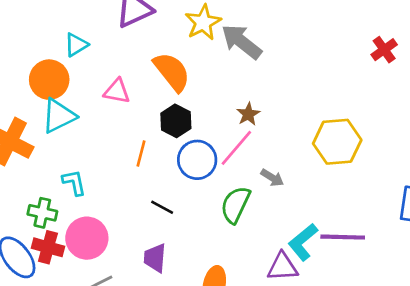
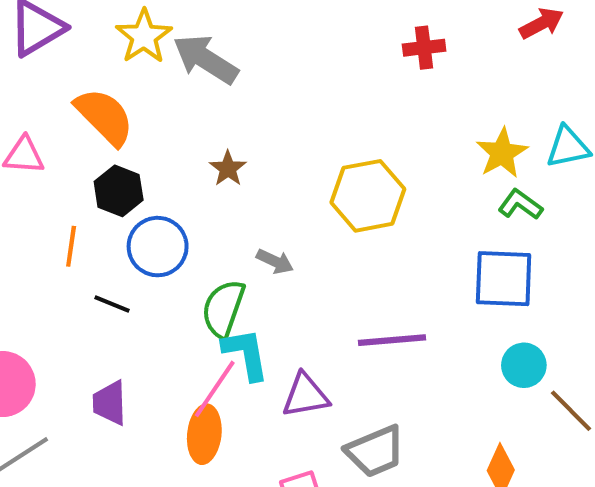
red cross: (384, 50) -> (424, 48), turned 35
pink line: (236, 148) -> (215, 389), moved
black line: (162, 207) -> (112, 304), moved
cyan L-shape: (303, 242) -> (246, 354), moved, turned 126

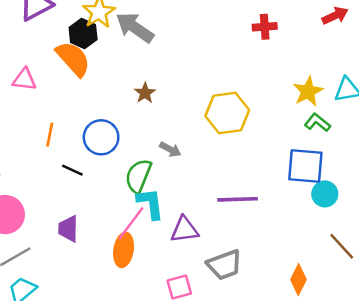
black hexagon: (119, 191) -> (83, 33), moved
cyan circle: (524, 365) -> (325, 194), moved

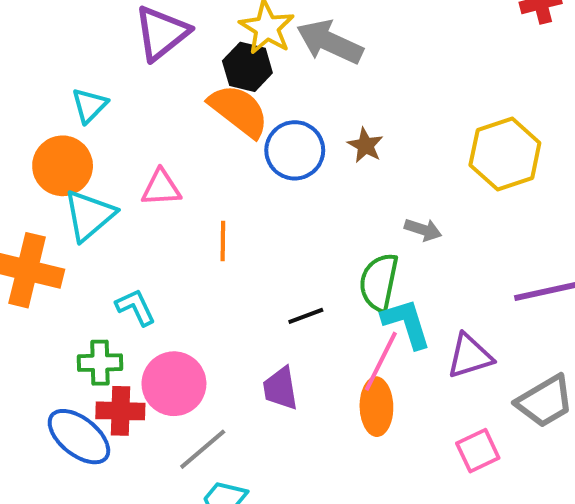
pink triangle: (24, 80) -> (161, 188), moved
blue circle: (101, 137) -> (295, 150), moved
black line: (72, 170) -> (306, 316), moved, turned -35

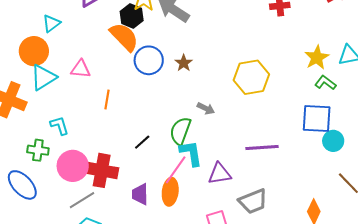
black line: (306, 316) -> (142, 142), turned -30
purple trapezoid: (280, 388) -> (140, 194), moved
red cross: (120, 411) -> (102, 170), moved, size x1.4

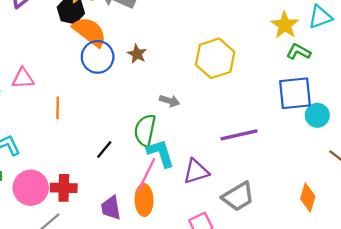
orange semicircle: (124, 37) -> (90, 32), moved
red cross: (102, 170) -> (64, 188), size x0.7

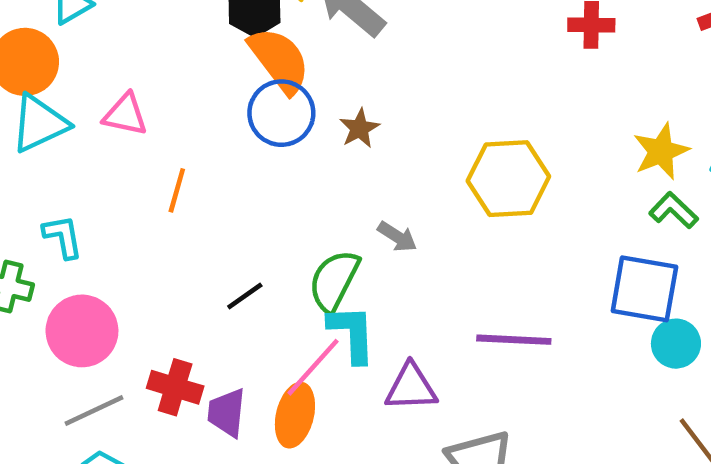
red cross: (64, 188) -> (175, 387), moved

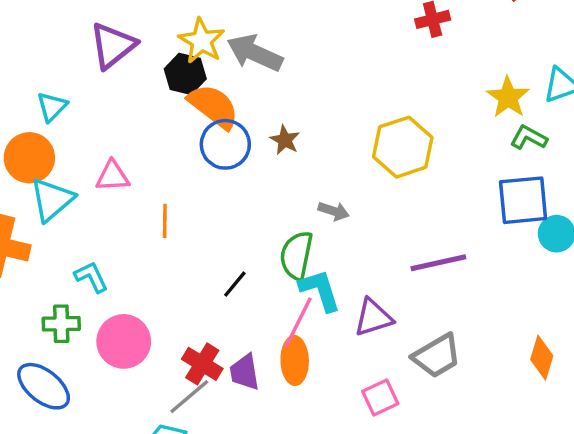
red cross: (175, 387) -> (202, 364), turned 30
gray line: (94, 410) -> (189, 397), moved

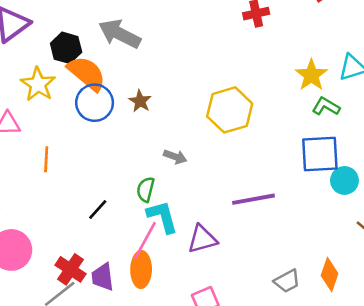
yellow star: (202, 41) -> (38, 84), moved
green semicircle: (296, 255) -> (146, 189), size x0.7
gray trapezoid: (437, 356) -> (287, 281), moved, size x0.7

